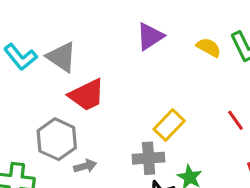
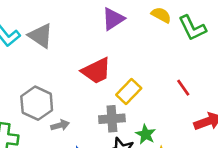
yellow semicircle: (209, 47) -> (161, 15), moved
red trapezoid: (87, 95) -> (96, 71), moved

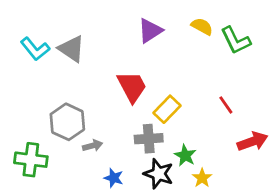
red trapezoid: (96, 71) -> (132, 87), turned -92

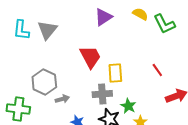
cyan L-shape: (35, 49) -> (21, 30), turned 45
gray triangle: (72, 49) -> (47, 30), turned 35
yellow rectangle: (167, 109) -> (115, 73), turned -48

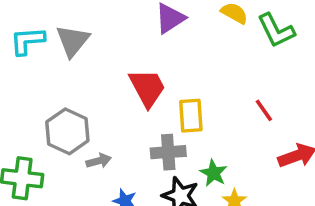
cyan L-shape: (21, 30) -> (27, 41), turned 80

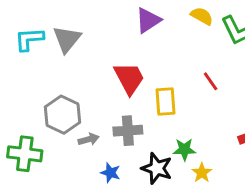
red line: (264, 110) -> (211, 81), moved
gray cross: (168, 152) -> (128, 131), moved
green star: (213, 173) -> (184, 149), turned -30

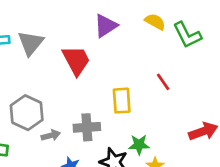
red trapezoid: (129, 78) -> (76, 60), moved

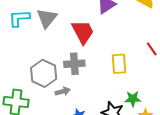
gray cross: (87, 127) -> (74, 64), moved

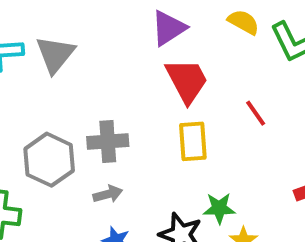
red trapezoid: (83, 32) -> (187, 81), moved
gray arrow: (63, 91) -> (108, 194), moved

